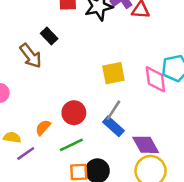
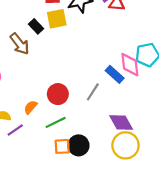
yellow square: (113, 73) -> (57, 19), moved
blue rectangle: (113, 126) -> (115, 74), moved

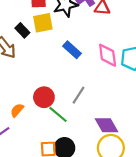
pink diamond: (130, 65) -> (108, 55), moved
blue rectangle: (115, 74) -> (72, 50), moved
green line: (56, 122) -> (58, 114), moved, turned 66

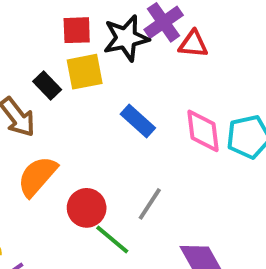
orange semicircle: (17, 110) -> (37, 176), moved, size x1.6

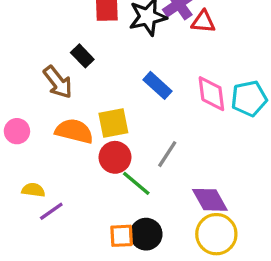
yellow square: (85, 72) -> (113, 123), moved
orange semicircle: (37, 176) -> (74, 131), turned 63

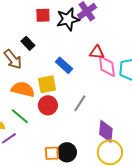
red triangle: (203, 22) -> (97, 52), moved
blue rectangle: (158, 85) -> (64, 65), moved
green line: (136, 183) -> (20, 116), moved
purple diamond: (210, 200) -> (106, 131), turned 35

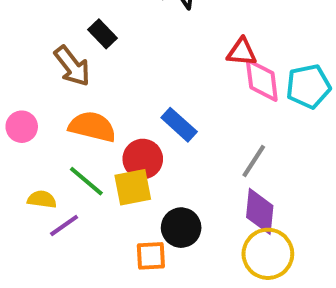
blue rectangle: (64, 65) -> (179, 125), moved
yellow square: (47, 84) -> (133, 187), moved
gray line: (80, 103) -> (254, 161), moved
black circle: (67, 152) -> (181, 228), moved

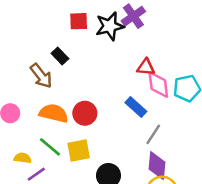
blue rectangle: (179, 125) -> (136, 107), moved
red circle: (143, 159) -> (85, 113), moved

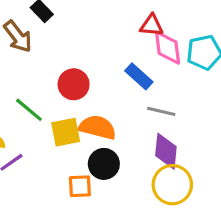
orange semicircle: (54, 113) -> (97, 127), moved
gray line: (153, 134) -> (161, 111), turned 70
green line: (50, 147) -> (29, 110), moved

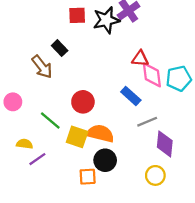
gray line: (161, 111) -> (147, 122), turned -36
yellow square: (66, 132) -> (77, 137), turned 30
purple diamond: (166, 151) -> (165, 144), moved
yellow circle: (172, 185) -> (155, 175), size x0.7

